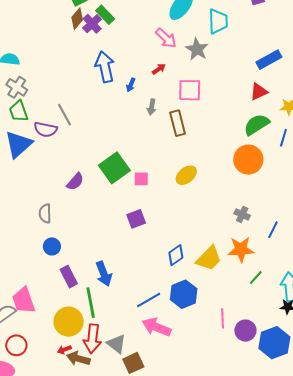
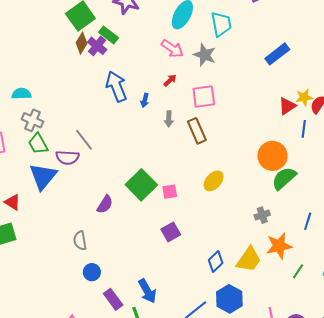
red triangle: (259, 92) -> (287, 106), moved
green semicircle: (257, 125) -> (284, 178), moved
gray cross: (242, 214) -> (262, 215), moved, turned -35

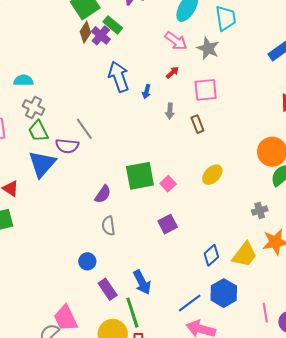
brown rectangle: (197, 131) -> (197, 124), size x0.7
green square: (141, 185) -> (140, 176), turned 32
pink square: (170, 192) -> (168, 184), turned -35
gray semicircle: (80, 241) -> (108, 226), moved

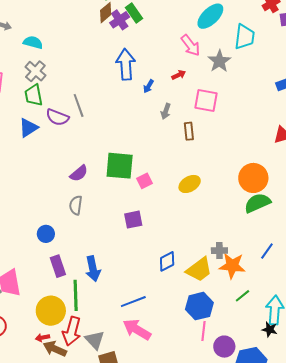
blue triangle: (42, 164) -> (28, 128), size x0.7
gray cross: (260, 211) -> (219, 251), moved
blue hexagon: (224, 293) -> (199, 306), moved

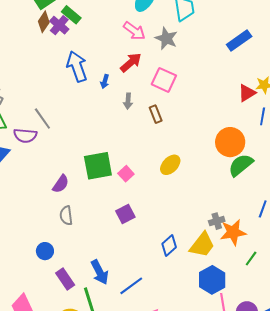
red arrow: (179, 75) -> (131, 63), size x1.6
pink square: (206, 101) -> (164, 80), turned 30
blue line: (133, 302) -> (131, 286), moved

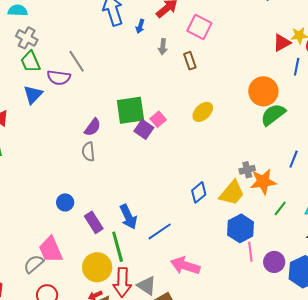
purple square: (125, 214) -> (144, 129), moved, turned -30
gray semicircle: (66, 216) -> (88, 152), moved
blue circle: (45, 251) -> (65, 202), moved

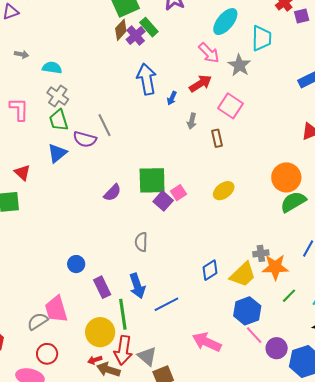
gray semicircle: (88, 152) -> (141, 242), moved
pink line: (250, 252) -> (254, 335), turned -42
pink arrow: (185, 266) -> (207, 342), moved

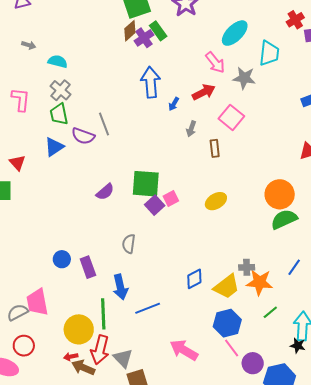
gray star: (239, 65) -> (244, 78), turned -30
purple rectangle: (102, 287) -> (88, 267), moved

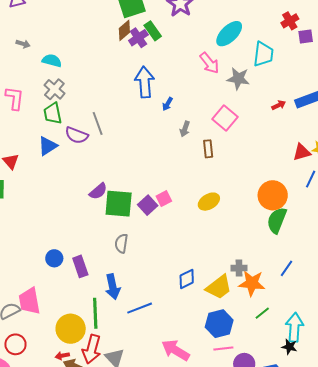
red arrow: (204, 92) -> (279, 105), moved, size x0.6
green square: (146, 184) -> (119, 204), moved
green semicircle: (284, 219) -> (277, 220), turned -44
pink line: (232, 348) -> (223, 349), turned -60

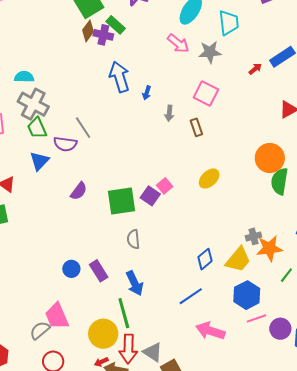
purple cross: (138, 38) -> (103, 35), turned -30
gray cross: (54, 89) -> (33, 104), size x1.4
purple semicircle: (98, 191) -> (79, 191), moved
blue line: (140, 308) -> (191, 296), moved

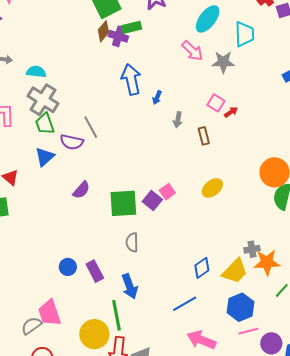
green rectangle: (116, 25) -> (132, 27), turned -60
red arrow: (255, 69) -> (231, 112), moved
pink square: (206, 94) -> (216, 103), size x0.7

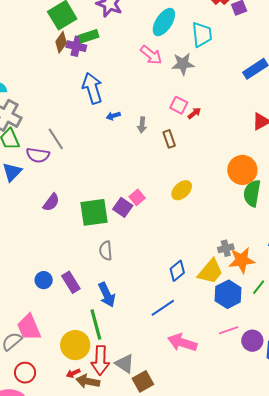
blue arrow: (157, 98) -> (113, 116), moved, turned 56
blue hexagon: (241, 307) -> (228, 294), moved

